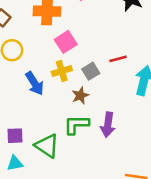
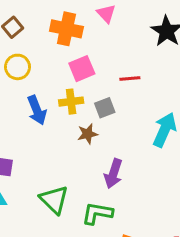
red line: (118, 59) -> (130, 78), moved
green L-shape: (76, 125) -> (97, 213), moved
green triangle: (47, 146) -> (54, 200), moved

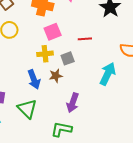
blue arrow: (37, 110) -> (34, 79), moved
green triangle: (54, 200) -> (27, 109), moved

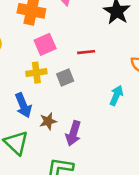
cyan arrow: (108, 74) -> (116, 95), size x0.7
brown star: (56, 76) -> (48, 121), moved

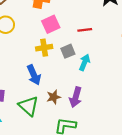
cyan arrow: (116, 95) -> (85, 62), moved
brown star: (48, 121) -> (54, 97), moved

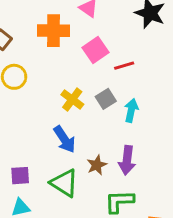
pink square: (51, 24) -> (95, 50), moved
yellow cross: (44, 48) -> (72, 99), turned -35

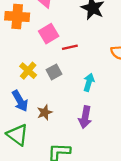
cyan arrow: (131, 110) -> (89, 82), moved
purple arrow: (127, 160) -> (85, 117), moved
brown star: (97, 165) -> (45, 112), moved

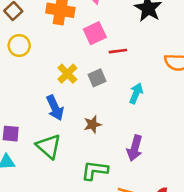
brown star: (45, 112) -> (93, 124), moved
purple arrow: (85, 117) -> (135, 148), moved

